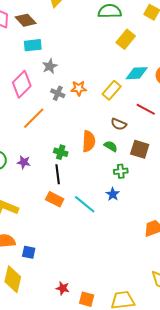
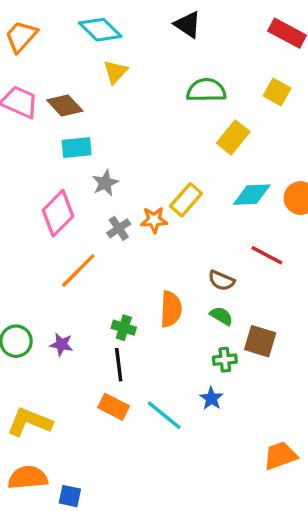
yellow rectangle: (112, 90) -> (186, 200), moved
gray cross: (58, 93) -> (119, 228), turned 32
green semicircle: (111, 146) -> (221, 316), moved
brown square: (140, 149) -> (260, 341), moved

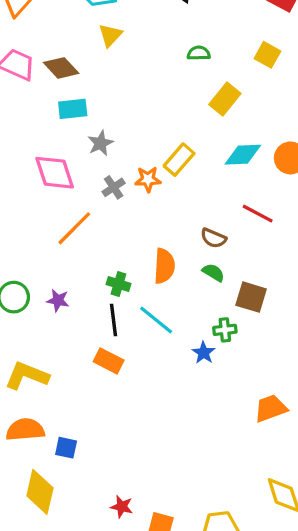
green semicircle: (206, 90) -> (199, 53), size x0.6
pink diamond: (58, 213) -> (55, 173), turned -63
green cross: (225, 360) -> (225, 330), moved
cyan line: (164, 415) -> (156, 320), moved

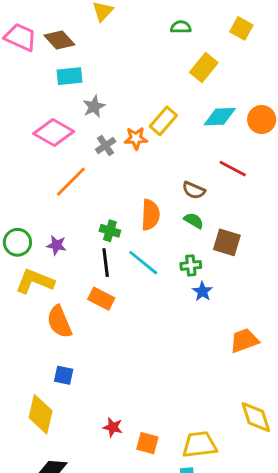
pink diamond: (55, 173) -> (54, 133), turned -42
green cross: (225, 330) -> (191, 265), moved
blue star: (204, 353) -> (202, 291), moved
yellow L-shape: (27, 376) -> (35, 281), moved
orange semicircle: (25, 430) -> (59, 322), moved, turned -108

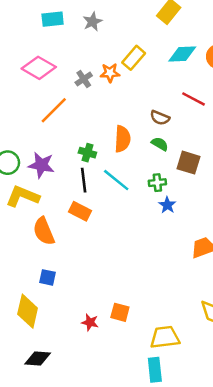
gray star: (94, 106) -> (92, 22), moved
purple star: (56, 245) -> (41, 165), size x1.5
orange square: (147, 443) -> (120, 312), moved

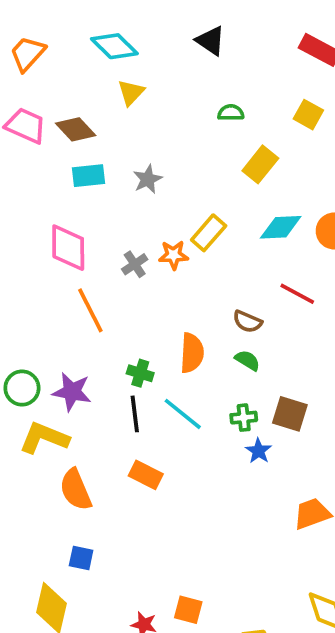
pink diamond: (39, 68) -> (68, 248), turned 60
orange line: (54, 110) -> (90, 310), turned -72
brown square: (189, 163) -> (290, 414), moved
orange rectangle: (80, 211) -> (146, 475), moved

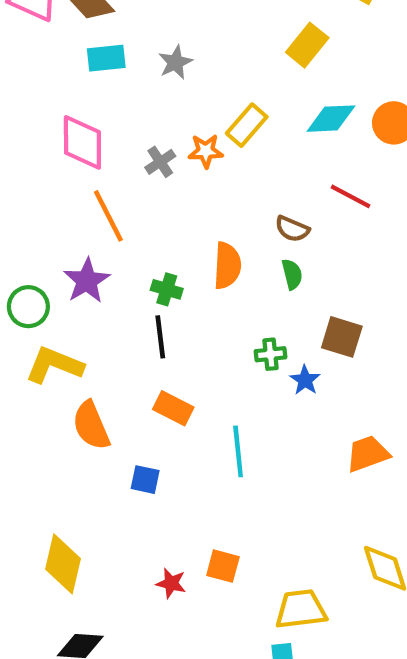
green semicircle: (247, 360) -> (292, 274), turned 45
purple star: (72, 392) -> (87, 281), moved, turned 30
cyan line: (183, 414) -> (238, 451), moved, turned 45
green cross: (244, 418) -> (270, 354), moved
blue square: (81, 558) -> (145, 480), moved

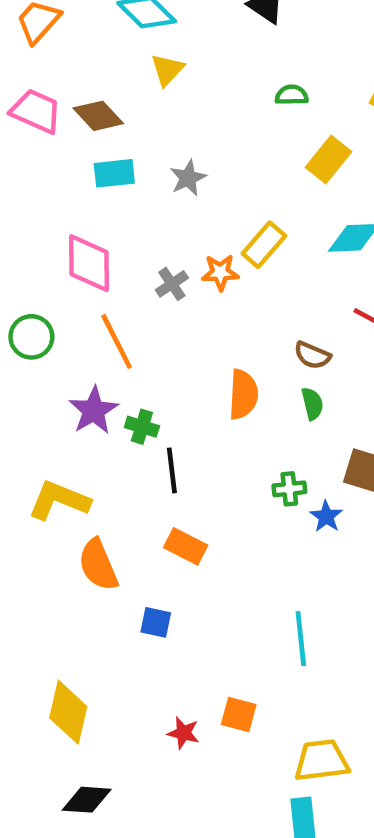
green cross: (167, 289) -> (142, 427), moved
green circle: (28, 307) -> (31, 337), moved
cyan line: (238, 451) -> (301, 639), moved

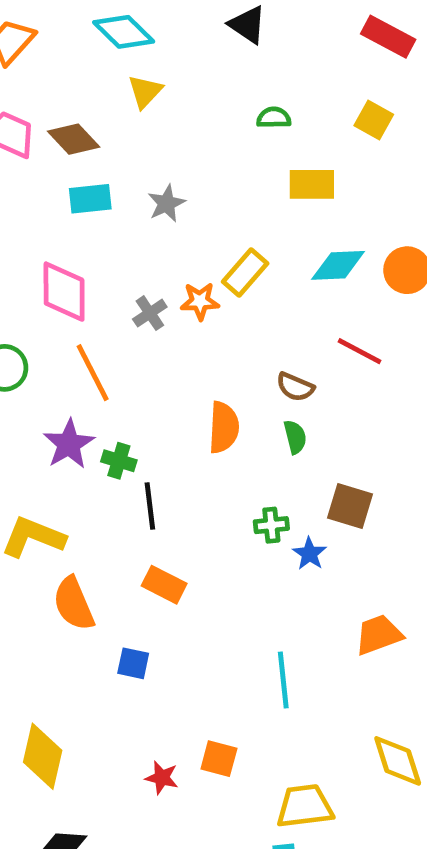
yellow rectangle: (328, 160) -> (312, 184), turned 51

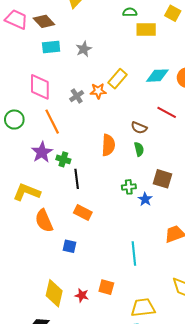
yellow rectangle: (312, 184) -> (146, 30), moved
yellow diamond: (43, 756) -> (54, 293), moved

